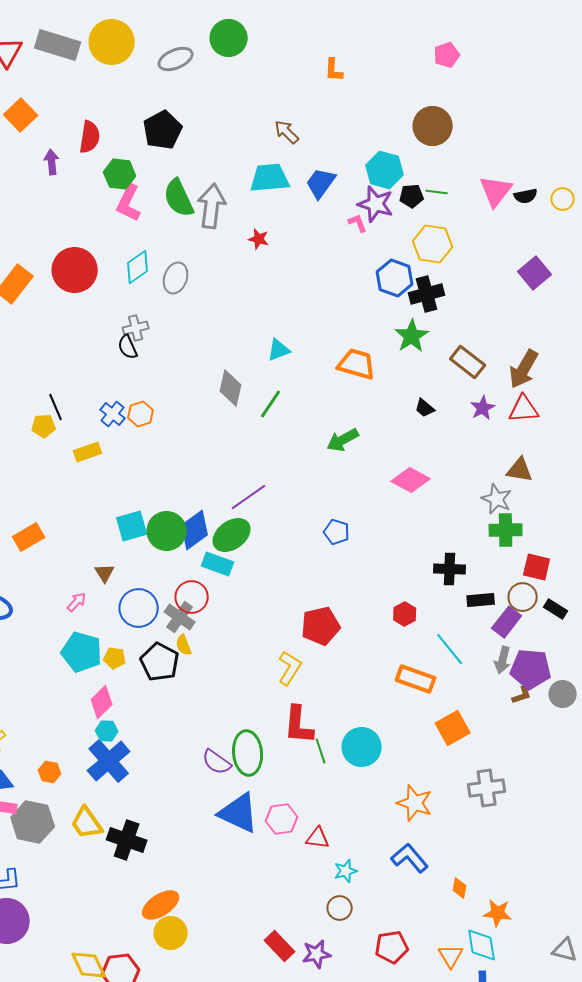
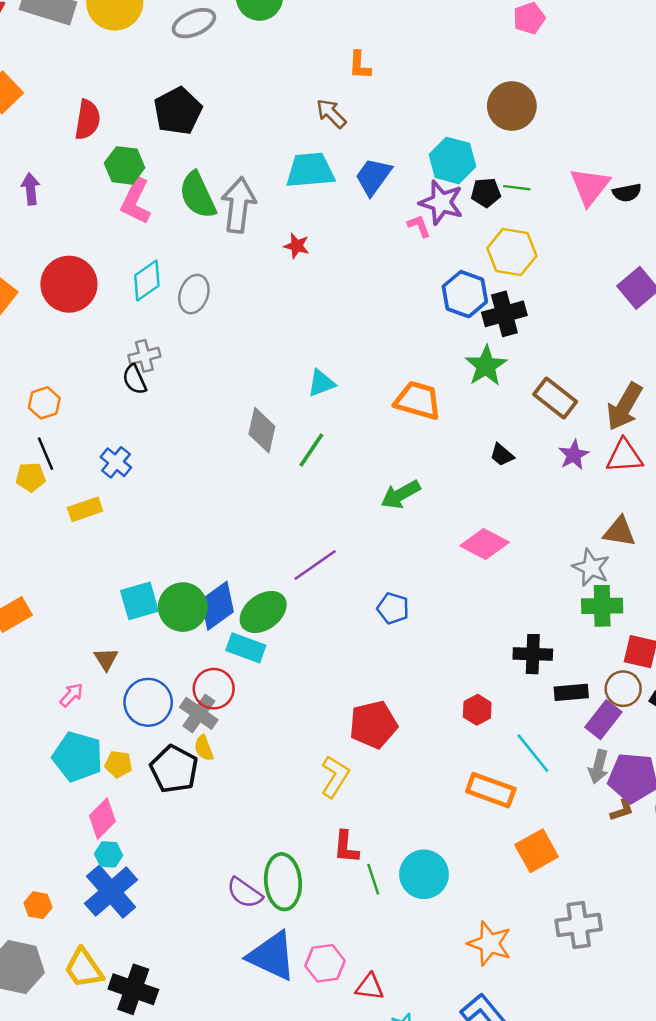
orange L-shape: (334, 70) -> (360, 65), moved
purple arrow: (52, 162) -> (31, 189), moved
orange hexagon: (141, 414) -> (44, 403), moved
purple line: (249, 497) -> (315, 565), moved
red L-shape: (299, 725) -> (346, 847), size x0.7

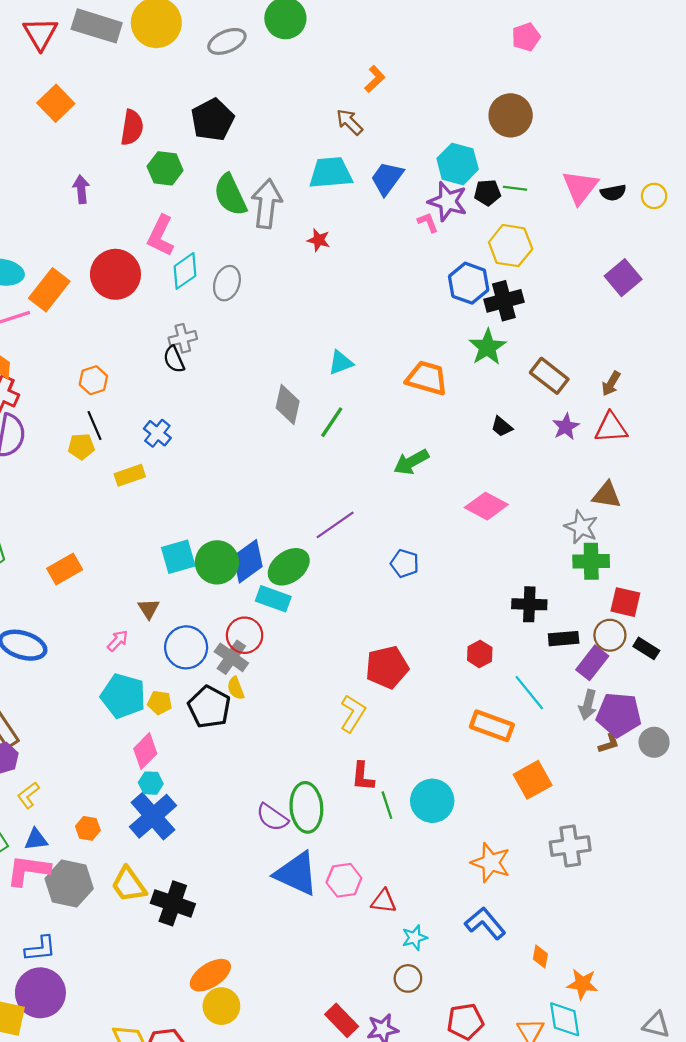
orange L-shape: (360, 65) -> (375, 79), turned -136
pink L-shape: (136, 201) -> (161, 236), moved
brown arrow: (624, 407) -> (611, 384), size x0.6

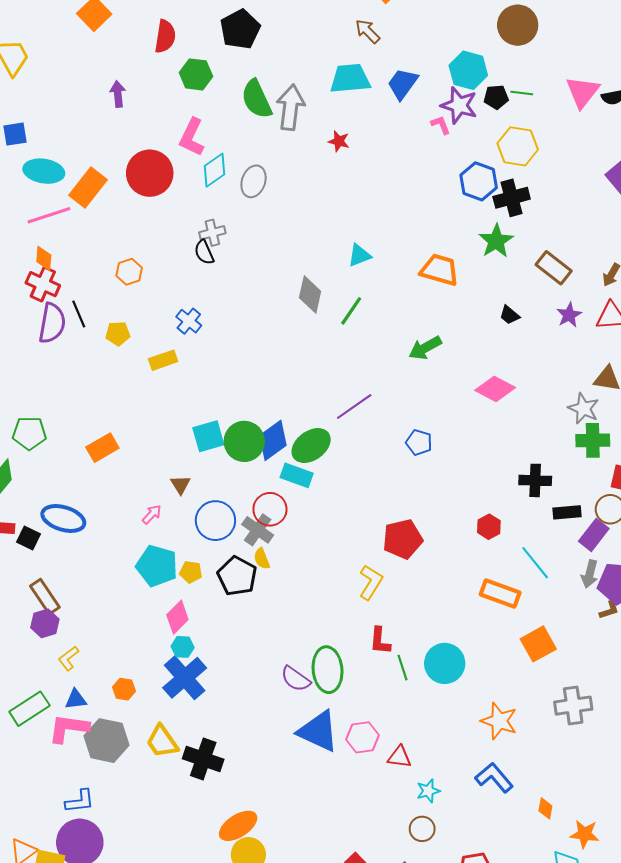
black line: (94, 426) -> (79, 314), moved

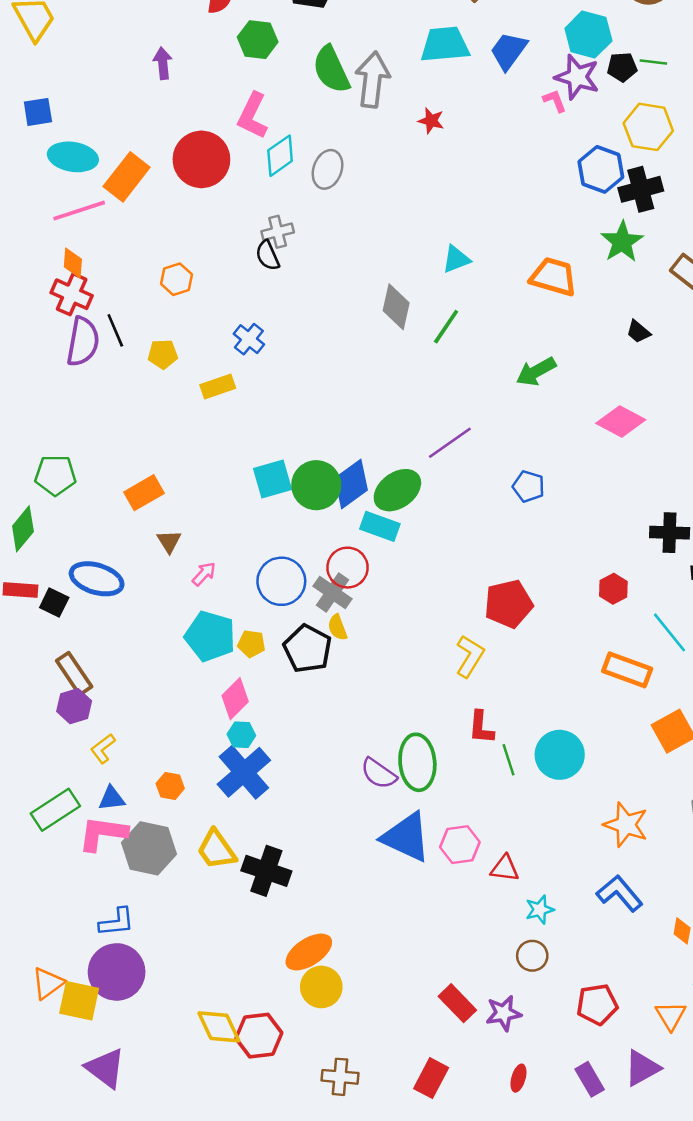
brown triangle: (181, 485) -> (169, 541), moved

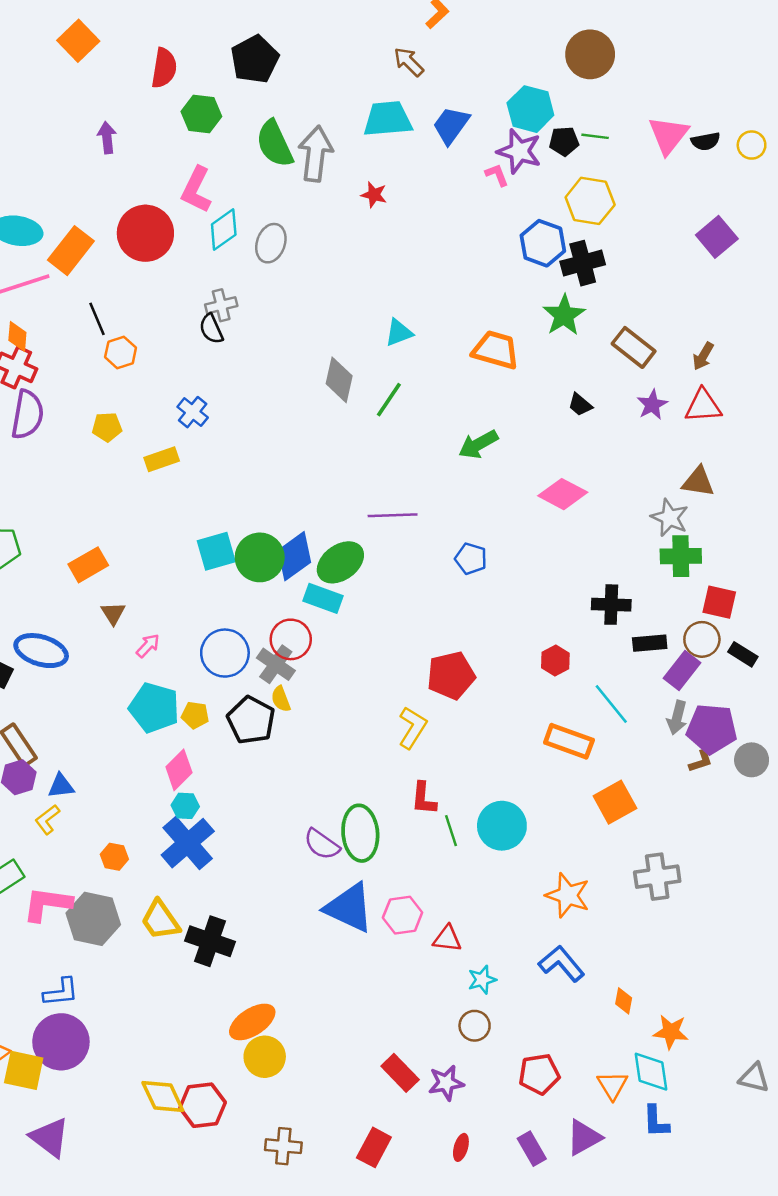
black line: (115, 330) -> (97, 319), moved
purple line: (450, 443) -> (393, 515), turned 33
blue triangle: (112, 798) -> (61, 786), moved

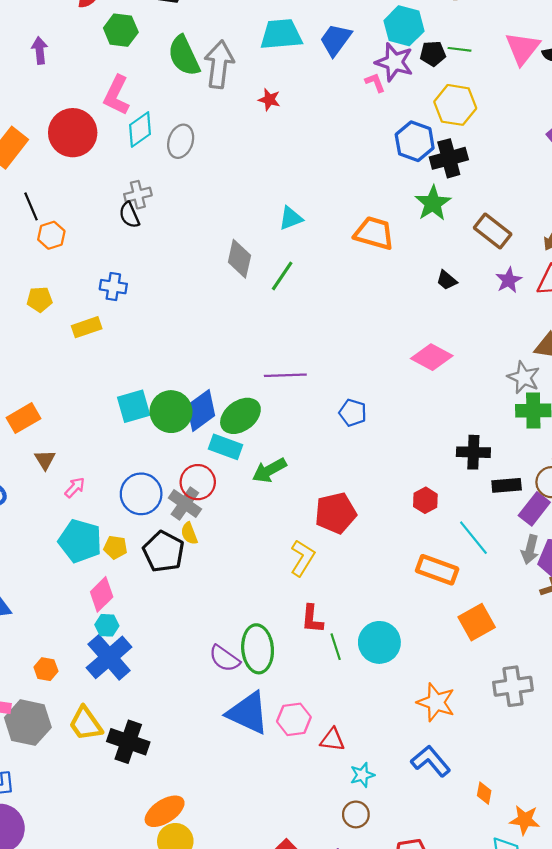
blue cross: (193, 412) -> (113, 287), turned -30
green arrow: (478, 444) -> (269, 470), moved

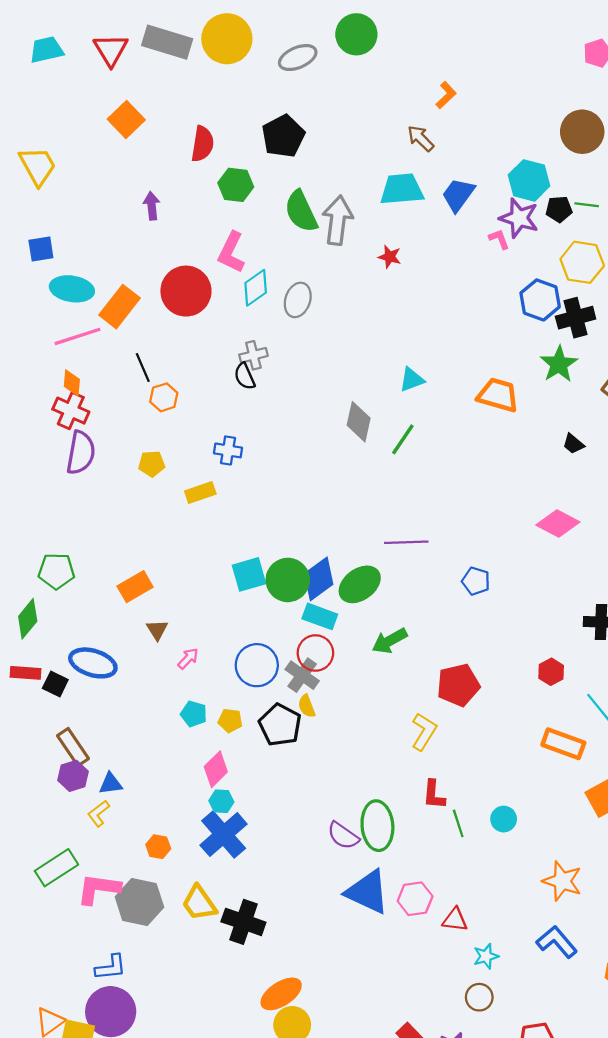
cyan rectangle: (226, 447) -> (320, 616), moved
cyan pentagon: (80, 541) -> (194, 714), size x0.6
cyan circle: (379, 642) -> (504, 819), size x0.6

